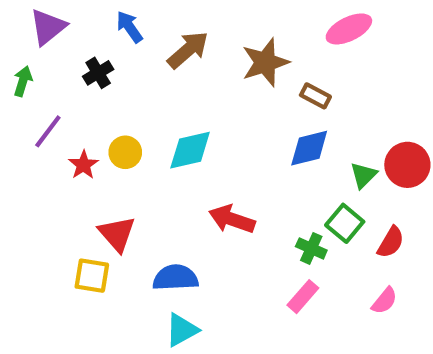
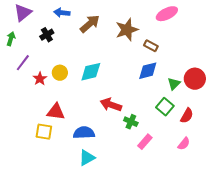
blue arrow: (129, 27) -> (62, 13), turned -49
red triangle: (117, 234) -> (56, 112), turned -42
green cross: (311, 248) -> (131, 122), moved

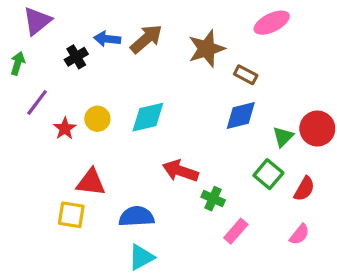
blue arrow: (62, 13) -> (107, 39), moved

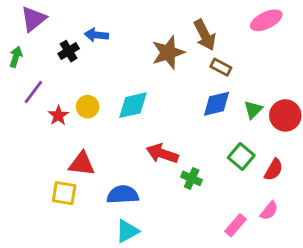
pink ellipse: (272, 23) -> (266, 20), moved
brown arrow: (146, 39) -> (205, 35), moved, turned 104
brown star: (207, 49) -> (168, 53), moved
green triangle: (283, 137) -> (253, 110), moved
pink rectangle: (236, 231) -> (235, 225), moved

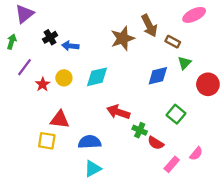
blue arrow: (96, 35) -> (70, 46), moved
brown rectangle: (221, 67) -> (173, 42), moved
green triangle: (253, 110) -> (184, 63), moved
red semicircle: (274, 170) -> (156, 143), moved, turned 91

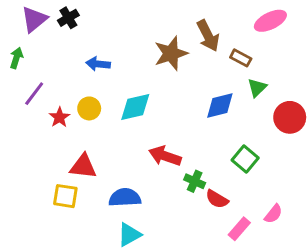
black cross: (50, 37) -> (68, 18), moved

